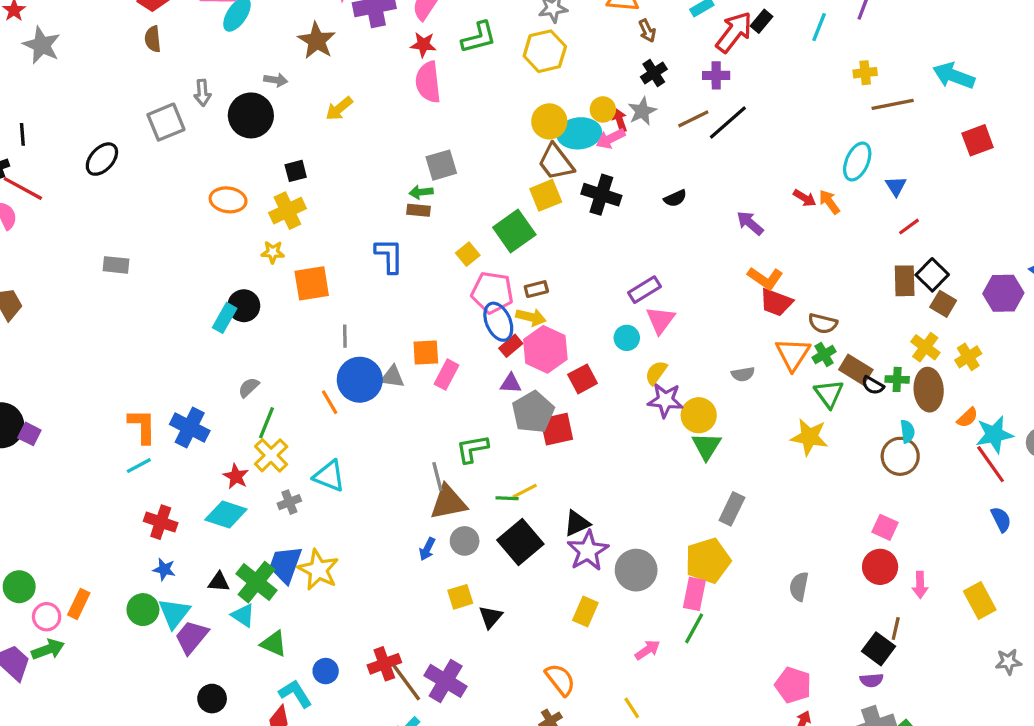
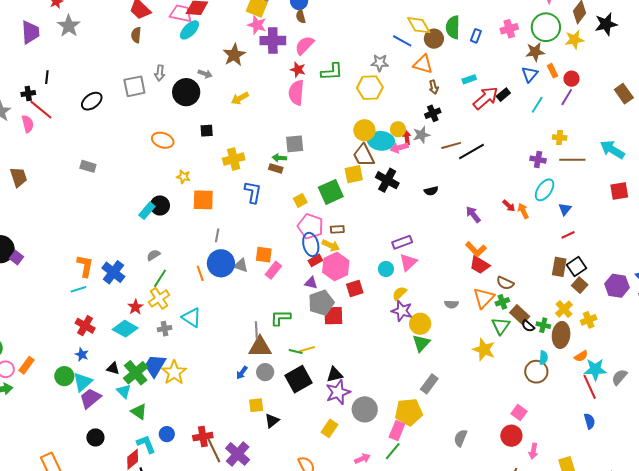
purple cross: (716, 75) -> (538, 160), moved
yellow cross: (287, 211) -> (234, 159), moved

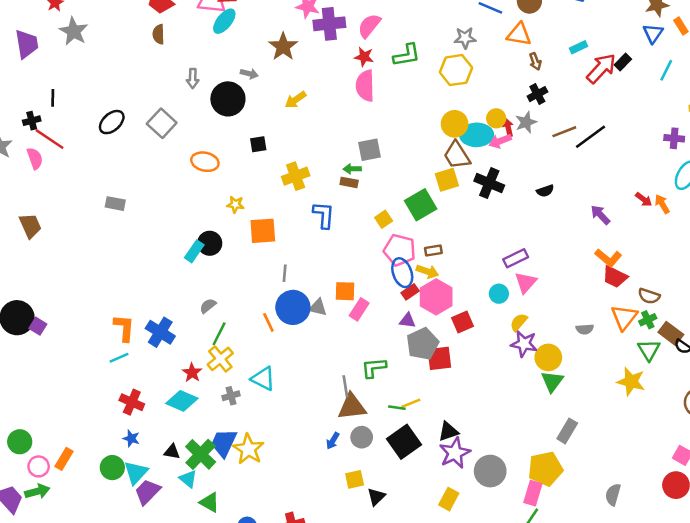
gray square: (134, 86) -> (162, 123), moved, turned -30

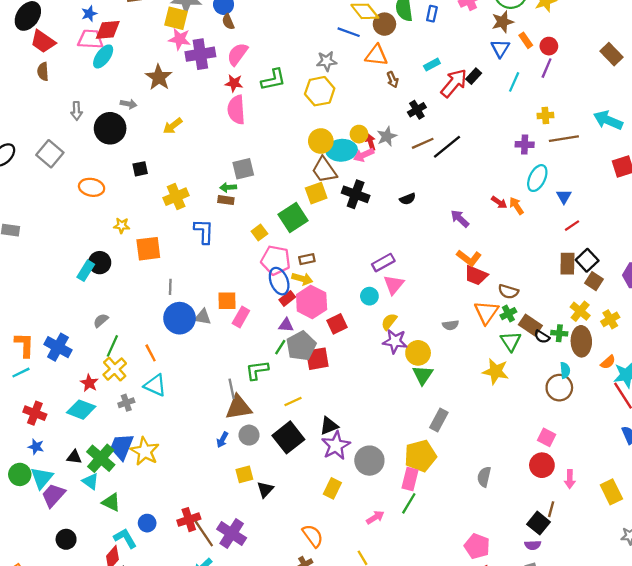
black cross: (537, 94) -> (417, 110), moved
orange line: (268, 322) -> (151, 353), moved
green line: (397, 408) -> (280, 347), moved, turned -63

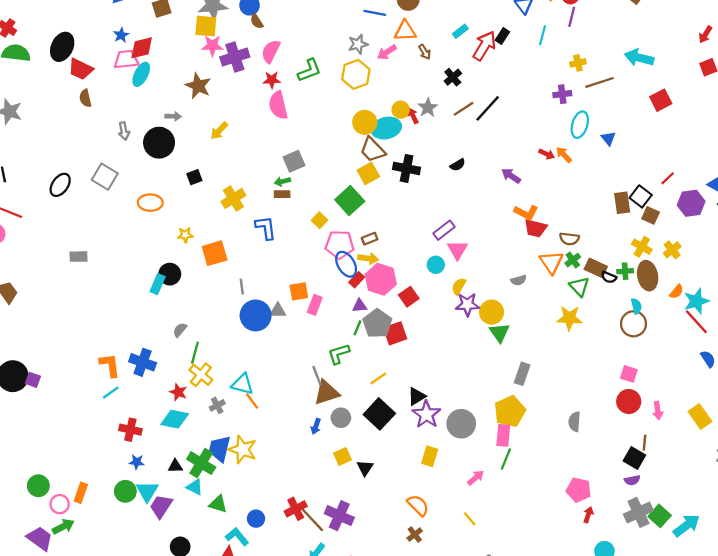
pink arrow: (364, 155) -> (387, 52), moved
red line: (572, 226) -> (668, 178), moved
orange line: (151, 353) -> (252, 401), moved

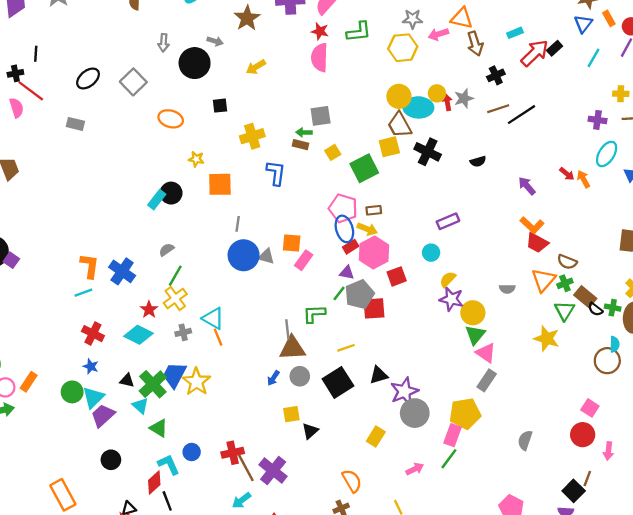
brown arrow: (425, 52) -> (475, 44), size x1.5
yellow square: (320, 220) -> (333, 152), moved
pink triangle: (457, 250) -> (486, 353), moved, turned -40
gray rectangle: (79, 257) -> (75, 124), moved
purple star: (426, 414) -> (404, 391), moved

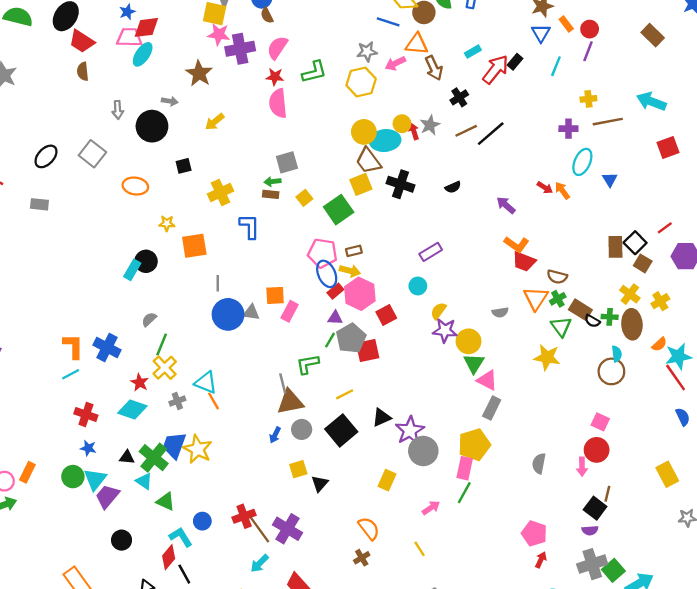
pink arrow: (608, 451) -> (582, 467), moved

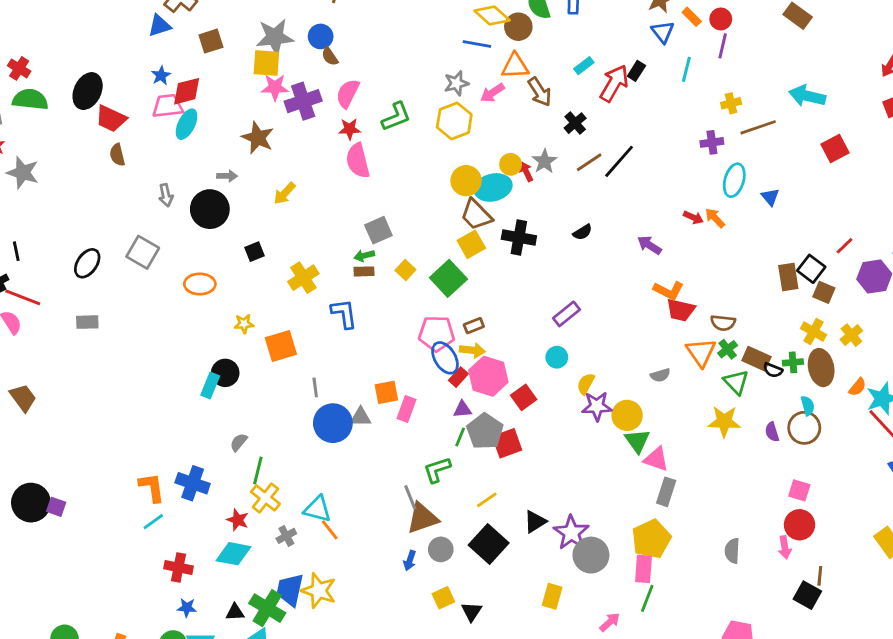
purple semicircle: (590, 530) -> (772, 432), moved, turned 84

